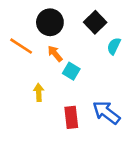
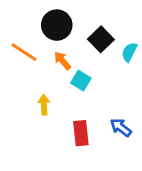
black square: (95, 22) -> (101, 39), moved
blue arrow: (106, 112) -> (121, 127), size x0.7

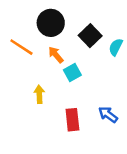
cyan square: (81, 81) -> (72, 73), turned 30

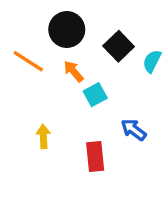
yellow arrow: (39, 94) -> (43, 136), moved
blue arrow: (108, 115) -> (134, 130), moved

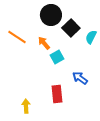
black circle: (67, 30) -> (51, 15), moved
yellow arrow: (43, 136) -> (26, 106), moved

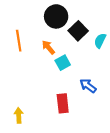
orange line: (17, 37) -> (19, 41), turned 48
yellow arrow: (26, 106) -> (19, 115), moved

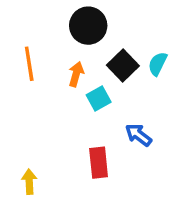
black square: (78, 31) -> (123, 65), moved
orange arrow: (48, 47) -> (76, 74), turned 56

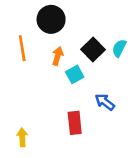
black circle: (88, 26) -> (51, 19), moved

